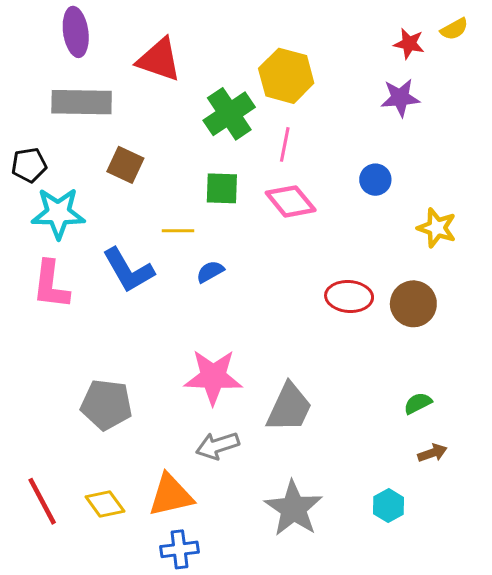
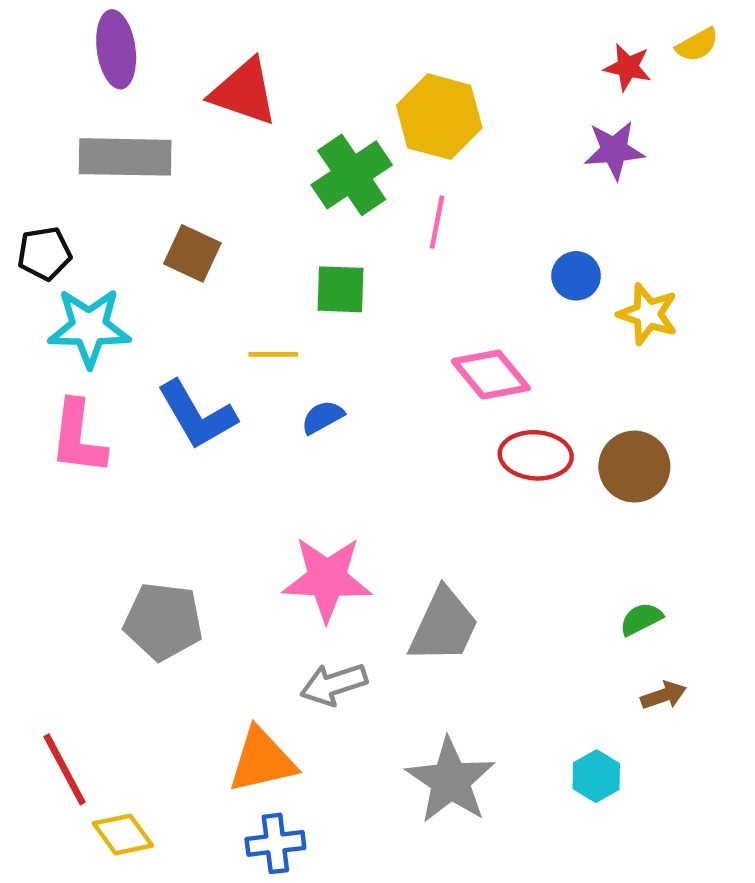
pink diamond: (291, 201) -> (491, 375), moved
yellow star: (437, 228) -> (648, 314), moved
yellow diamond: (105, 504) -> (123, 834), moved

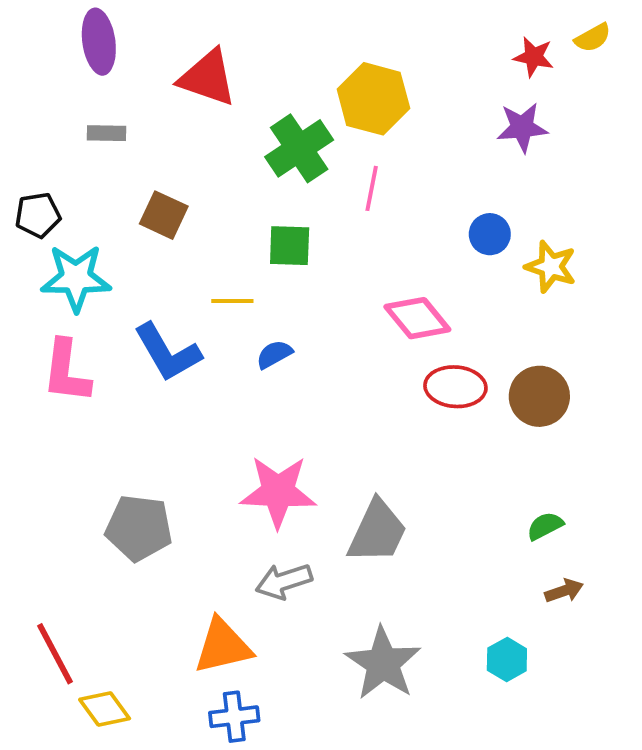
gray rectangle: (125, 157) -> (106, 133), size x0.5

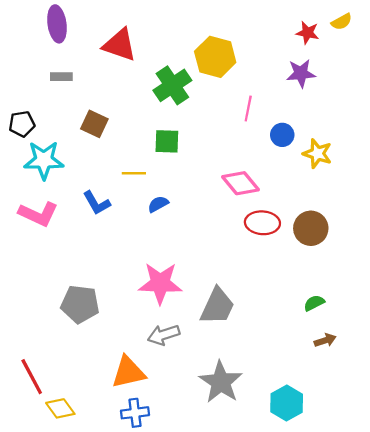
pink line: (372, 188) -> (248, 109), moved
blue L-shape: (167, 352) -> (97, 203), size x0.7
pink L-shape: (66, 371) -> (38, 214), turned -72
cyan hexagon: (507, 659) -> (287, 403), moved, size x1.4

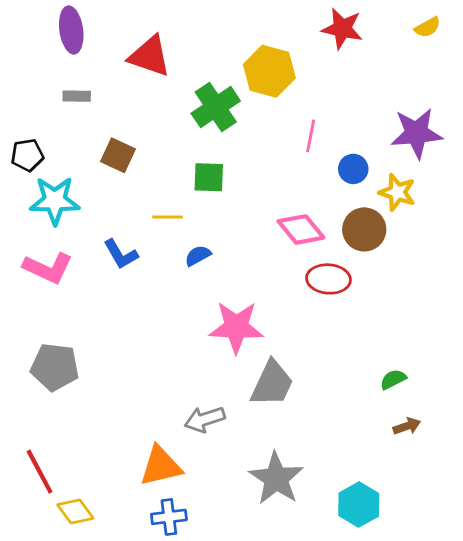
red star: (308, 33) -> (342, 29), moved, size x1.4
purple star: (301, 73) -> (417, 133), moved, size x1.4
brown circle: (311, 228) -> (364, 229), moved
pink star: (160, 283) -> (236, 327), moved
gray pentagon: (80, 304) -> (55, 367), moved

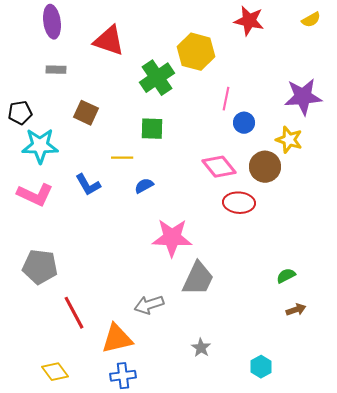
blue circle: (353, 169) -> (244, 123), moved
red line: (40, 472) -> (74, 313), moved
gray star: (276, 478) -> (201, 348), size x0.5
cyan hexagon: (359, 505) -> (261, 367), size x0.7

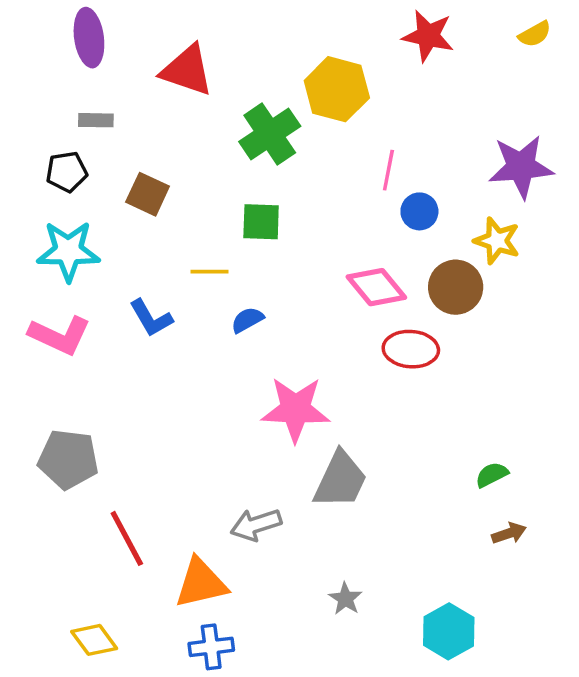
black pentagon: (20, 113) -> (67, 172), moved
cyan hexagon: (261, 367) -> (449, 631), size x1.4

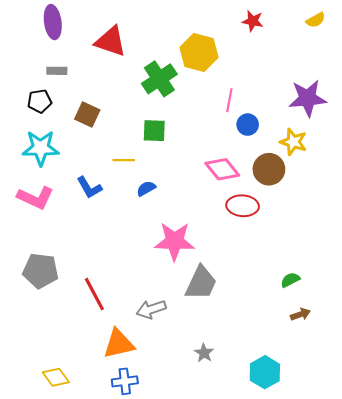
red star: (428, 36) -> (253, 21), size x0.7
red line: (127, 538) -> (94, 294), moved

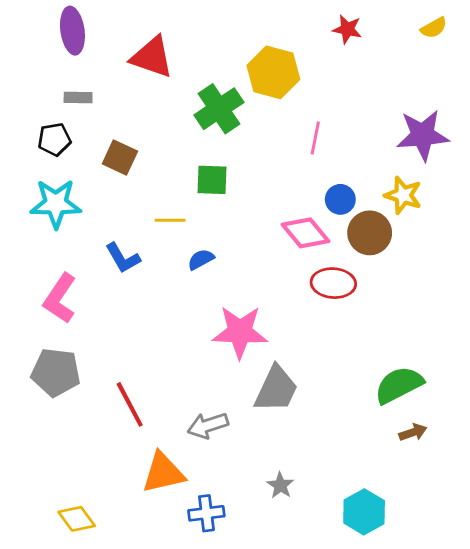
blue circle: (248, 125) -> (340, 199), moved
pink L-shape: (35, 198) -> (60, 298), moved, turned 99
green semicircle: (290, 280) -> (399, 385), size x1.8
blue cross: (125, 381) -> (206, 513), moved

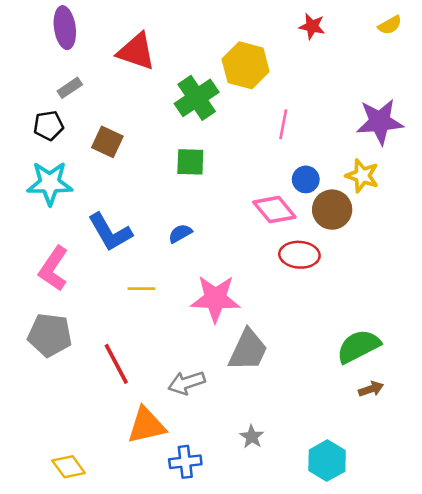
gray rectangle: (78, 98) -> (70, 88), turned -35
yellow line: (170, 220) -> (141, 289), moved
blue L-shape: (123, 258) -> (110, 232), size x1.4

